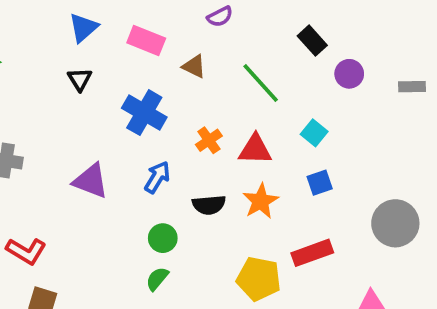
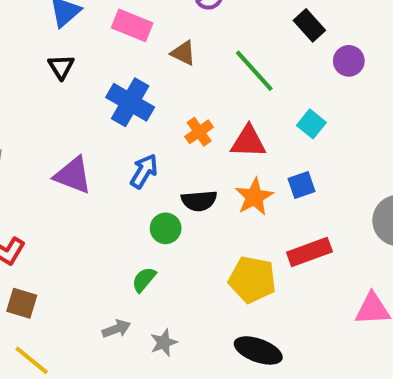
blue square: (320, 183) -> (302, 185), moved
green circle: (163, 238) -> (166, 228), moved

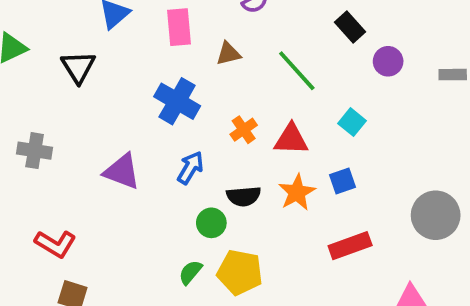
pink rectangle: (132, 25) -> (179, 27), turned 63
brown triangle: (183, 53) -> (228, 54), turned -40
black triangle: (61, 67) -> (78, 67), moved, size x1.4
yellow pentagon: (252, 280) -> (240, 272), moved

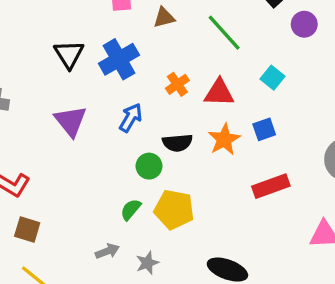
black triangle: (78, 67) -> (69, 54), moved
blue cross: (177, 101) -> (119, 59), turned 30
purple triangle: (122, 172) -> (71, 121), turned 30

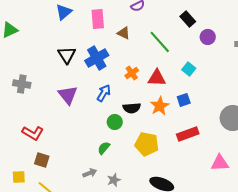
brown triangle: (164, 18) -> (124, 33), turned 40
yellow pentagon: (174, 209) -> (147, 144), moved

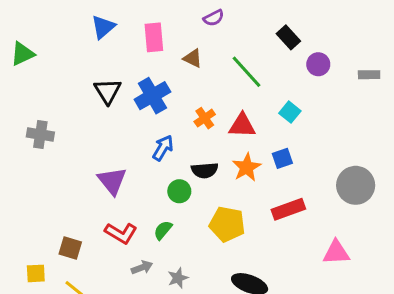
purple triangle: (68, 95) -> (112, 181), moved
red L-shape: (33, 133) -> (121, 233), moved

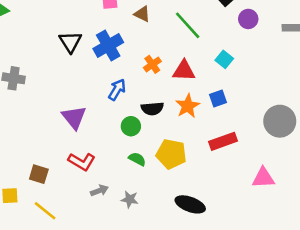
green semicircle: (163, 230) -> (137, 159), moved, turned 78
gray star: (178, 278) -> (130, 199), turned 30

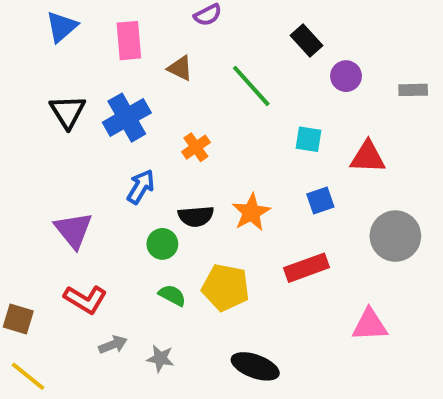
cyan square: (224, 59) -> (308, 139), turned -30
red triangle: (184, 71) -> (368, 157), moved
blue square: (218, 98) -> (320, 200), moved

